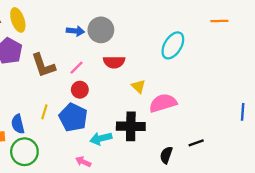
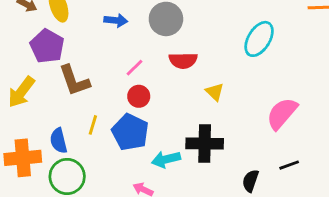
blue arrow: (75, 31) -> (116, 20), moved
brown L-shape: (43, 65) -> (74, 81), moved
pink semicircle: (163, 103) -> (282, 113), moved, turned -32

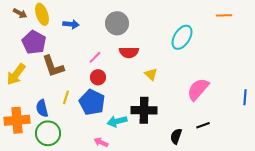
blue arrow: (116, 20) -> (71, 24), moved

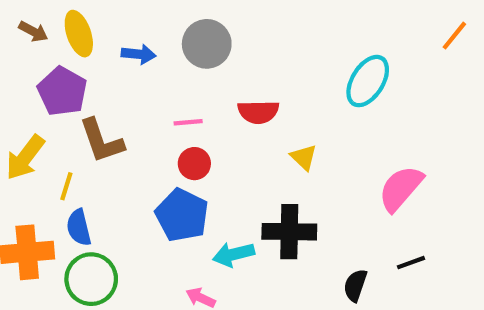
orange line: (224, 15) -> (454, 36), turned -49
gray circle: (117, 23) -> (207, 44), moved
pink line: (95, 57) -> (188, 122), turned 40
yellow line: (66, 97) -> (66, 186), moved

